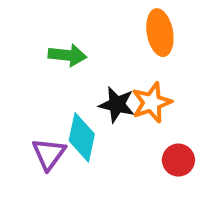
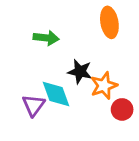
orange star: (152, 102) -> (104, 86), moved
cyan diamond: (82, 137) -> (56, 94), turned -32

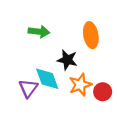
orange ellipse: (109, 22) -> (91, 35), moved
orange star: (104, 86) -> (80, 85), moved

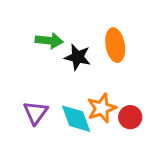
black star: (67, 60) -> (78, 57), moved
cyan diamond: (47, 79) -> (76, 119), moved

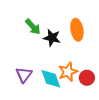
green arrow: (49, 41) -> (33, 27), turned 42

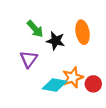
purple triangle: (24, 75) -> (29, 59), moved
cyan diamond: (51, 79) -> (55, 85), turned -60

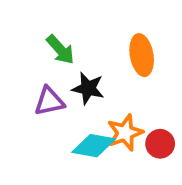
black star: (56, 41) -> (88, 88), moved
purple triangle: (29, 59) -> (49, 101), turned 42

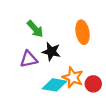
orange star: (125, 133) -> (73, 77), turned -30

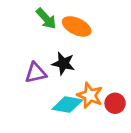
green arrow: (35, 29) -> (46, 19), moved
orange ellipse: (83, 32) -> (77, 26), moved, turned -55

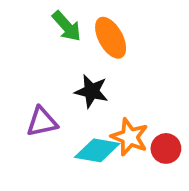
orange ellipse: (77, 26) -> (111, 38), turned 36
purple triangle: (36, 73) -> (42, 122), moved

